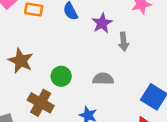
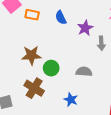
brown star: (21, 61) -> (31, 55), moved, turned -30

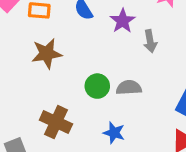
brown star: (31, 55) -> (47, 54), moved
green circle: (51, 68) -> (97, 86), moved

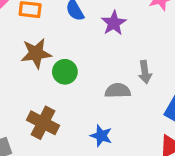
gray arrow: (150, 41) -> (145, 72), moved
green circle: (97, 86) -> (65, 72), moved

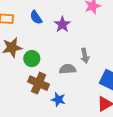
brown cross: (43, 123) -> (39, 83), moved

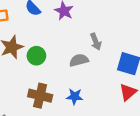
brown cross: (39, 83) -> (40, 96), moved

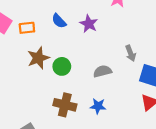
gray arrow: (96, 42) -> (131, 53), moved

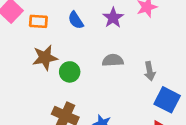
purple star: (89, 24) -> (113, 18), moved
gray semicircle: (102, 71) -> (113, 60), moved

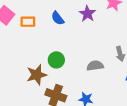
brown star: (45, 58) -> (37, 75), moved
gray semicircle: (113, 60) -> (95, 66), moved

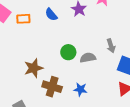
green circle: (56, 60) -> (68, 52), moved

